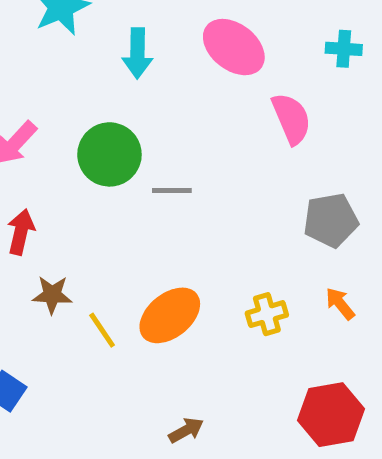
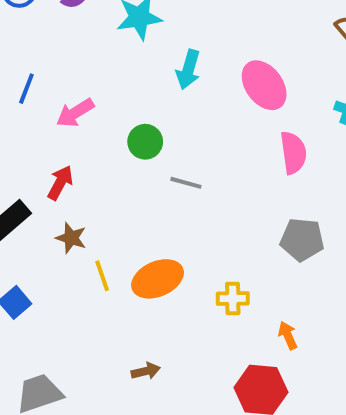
green circle: (109, 154) -> (145, 142), size x0.7
orange arrow: (340, 304) -> (288, 335), moved

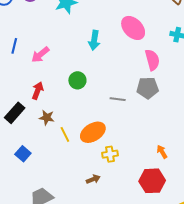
cyan arrow: (188, 70) -> (94, 40), moved
green circle: (145, 142) -> (77, 80), moved
gray line: (186, 183) -> (118, 99), moved
gray pentagon: (302, 240) -> (148, 88), moved
yellow cross: (233, 298) -> (110, 154), moved

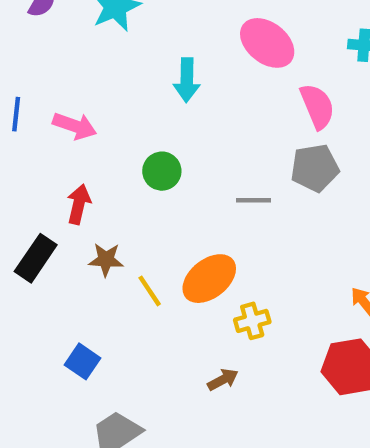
pink arrow: (40, 55) -> (75, 126), turned -114
blue square: (23, 154) -> (82, 361), moved

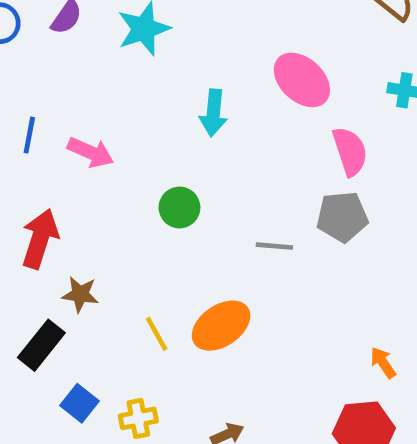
red arrow: (79, 204) -> (40, 239), moved, size x1.4
black rectangle: (36, 258) -> (41, 345), moved
brown star: (106, 260) -> (80, 294), moved
yellow cross: (252, 321) -> (138, 418), moved

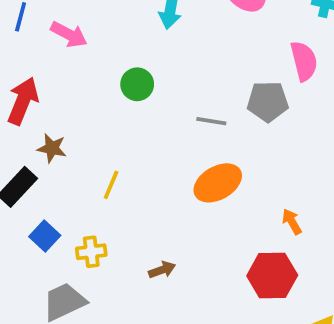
pink semicircle: (350, 151) -> (304, 61), moved
orange ellipse: (221, 326) -> (218, 183), moved
yellow line: (157, 334) -> (111, 185), turned 48

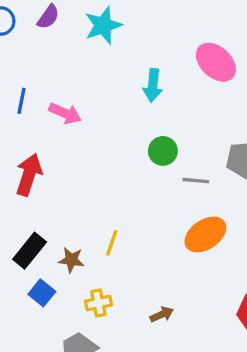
green circle: (137, 84) -> (163, 151), moved
brown star: (52, 148) -> (71, 260), moved
blue square: (45, 236) -> (42, 293), moved

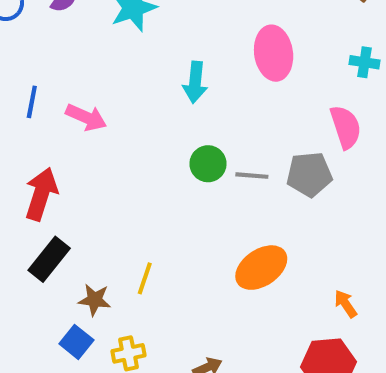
pink ellipse: (216, 62) -> (274, 53), turned 39
gray line: (196, 181) -> (252, 176), moved
black rectangle: (30, 251) -> (49, 259), moved
blue square: (42, 293) -> (76, 342), moved

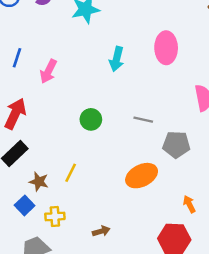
pink arrow: (86, 117) -> (48, 71), turned 85
green circle: (208, 164) -> (91, 119), moved
gray pentagon: (309, 174) -> (176, 145), moved

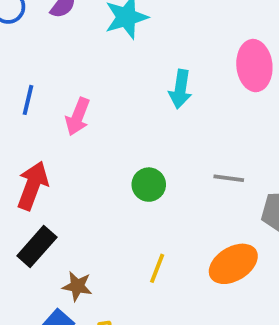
yellow line: (71, 173) -> (157, 268), moved

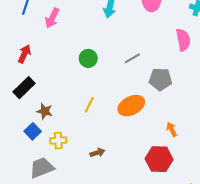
gray line: (229, 178) -> (132, 58), turned -42
red arrow: (33, 186) -> (24, 54), size x0.7

